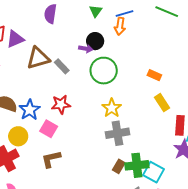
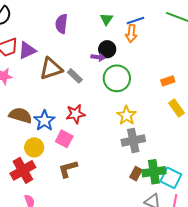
orange rectangle: (154, 75) -> (168, 81), turned -40

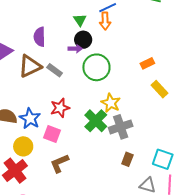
green triangle: (106, 19) -> (80, 20), moved
purple semicircle: (61, 24) -> (40, 37), moved
green cross: (154, 172) -> (96, 121), moved, turned -30

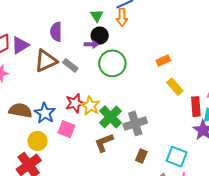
yellow star: (111, 103) -> (90, 106), moved
brown L-shape: (59, 163) -> (104, 143), moved

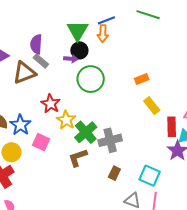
green triangle: (97, 16) -> (78, 31), size x1.6
gray rectangle: (70, 65) -> (41, 61), moved
red star: (75, 103) -> (51, 104), moved, turned -30

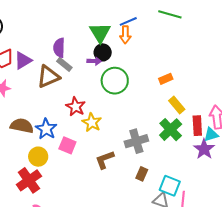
green cross: (86, 132) -> (171, 130), moved
cyan square: (150, 176) -> (170, 186), moved

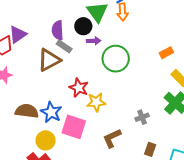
black circle: (103, 52) -> (83, 26), moved
purple triangle: (23, 60) -> (18, 34), moved
yellow star: (92, 122) -> (96, 102), turned -30
gray cross: (136, 141) -> (142, 117), size x0.6
pink square: (67, 145) -> (74, 127), size x1.4

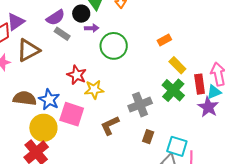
purple semicircle: (58, 30) -> (56, 18), turned -120
brown triangle: (49, 60) -> (28, 50), moved
gray cross: (142, 117) -> (140, 105), size x1.6
yellow circle: (46, 140) -> (43, 128), size x1.4

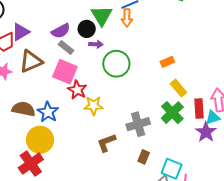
pink square: (72, 114) -> (65, 72), moved

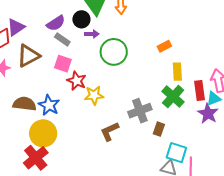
pink square: (65, 72) -> (63, 64), size x0.7
yellow rectangle: (178, 88) -> (177, 72), turned 42
brown rectangle: (144, 157) -> (159, 129), moved

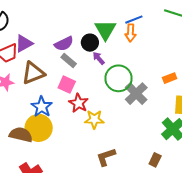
purple arrow: (92, 34) -> (99, 58), turned -136
brown semicircle: (24, 104) -> (21, 135), moved
blue star: (49, 105) -> (42, 107), moved
gray cross: (140, 111) -> (136, 94), moved, turned -30
yellow circle: (43, 133) -> (39, 128), moved

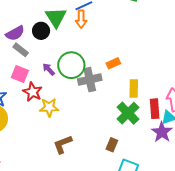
purple arrow: (99, 58) -> (49, 69), moved
orange rectangle: (170, 78) -> (113, 63), moved
gray cross: (136, 94) -> (90, 80), turned 35

